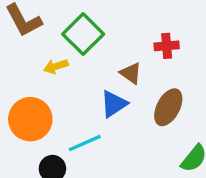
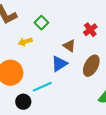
green square: (83, 34) -> (41, 23), size x0.6
red cross: (167, 46) -> (90, 30), turned -32

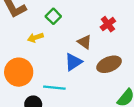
brown ellipse: (91, 66) -> (109, 64), turned 40
cyan line: (42, 87) -> (54, 88), turned 30

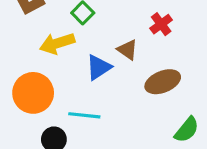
yellow arrow: (35, 37) -> (57, 43), size x1.5
blue triangle: (73, 62) -> (99, 67), moved

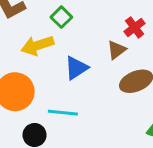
brown triangle: (127, 50) -> (117, 50), moved, turned 48

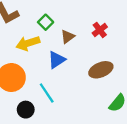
brown triangle: (117, 50) -> (68, 37), moved
cyan line: (63, 113) -> (47, 93), turned 50

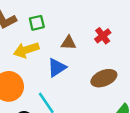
green square: (46, 22) -> (37, 23), moved, turned 32
brown triangle: (68, 37) -> (69, 43), turned 40

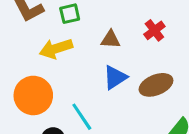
blue triangle: (57, 68) -> (115, 77), moved

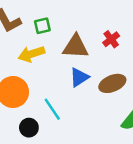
brown triangle: (111, 39) -> (76, 47), size x1.6

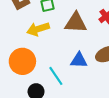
blue triangle: (79, 77) -> (79, 60), moved, turned 36

